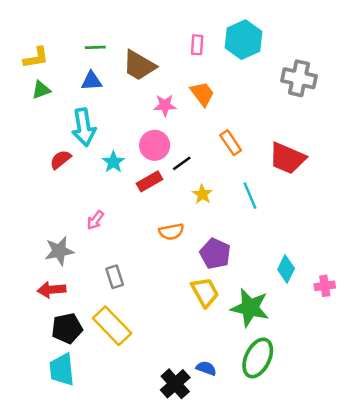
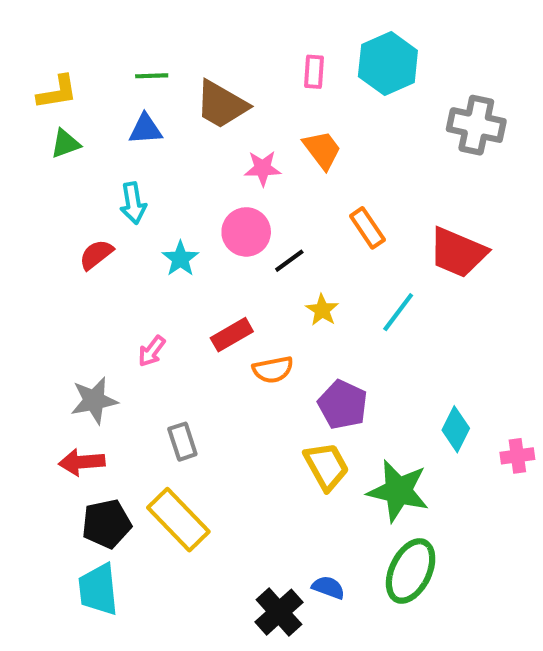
cyan arrow: (84, 127) -> (133, 203), size x0.7
red rectangle: (149, 181) -> (232, 335), moved
cyan line: (250, 196) -> (398, 312), turned 60

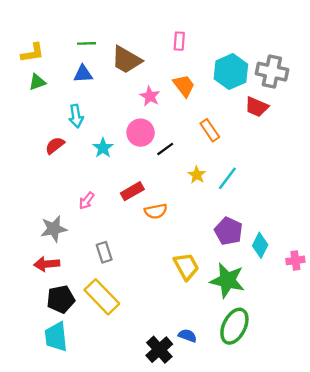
cyan hexagon: (388, 63) -> (231, 72), moved
pink star: (263, 168) -> (150, 96), turned 30
red trapezoid: (458, 252) -> (257, 107), moved, size x0.7
yellow star: (322, 310) -> (197, 175), moved
purple pentagon: (343, 405) -> (229, 231), moved

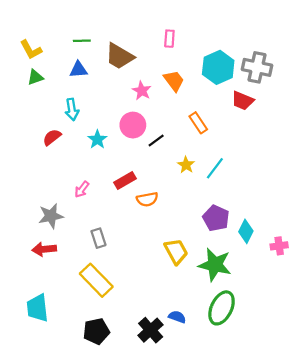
yellow L-shape: (33, 53) -> (31, 50), turned 70
black pentagon: (61, 299) -> (96, 331), moved
cyan trapezoid: (56, 337) -> (37, 308), moved

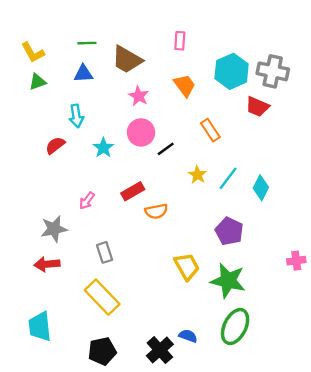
pink star: (142, 91) -> (139, 96), moved
cyan diamond: (246, 231) -> (261, 188), moved

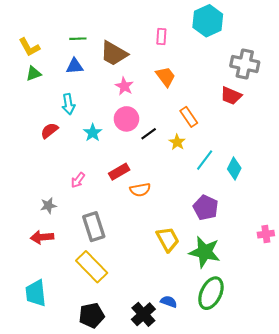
cyan hexagon: (232, 71) -> (208, 21), moved
yellow star: (197, 175) -> (177, 142), moved
gray star: (54, 229) -> (48, 206), size x0.7
gray rectangle: (105, 252) -> (94, 227), size x1.5

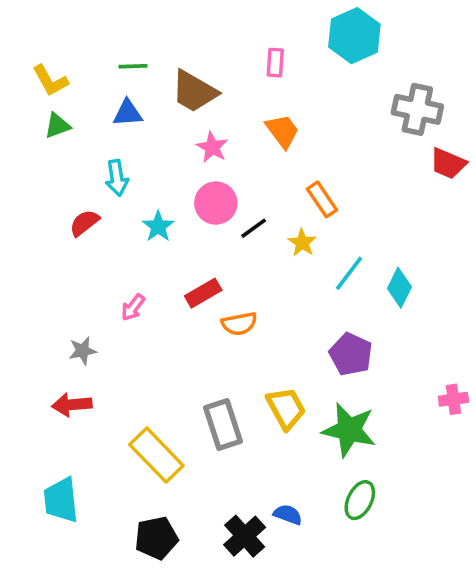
red trapezoid: (231, 96) -> (448, 163), moved
gray rectangle: (94, 227) -> (223, 424), moved
green ellipse: (211, 293) -> (360, 500), size x0.7

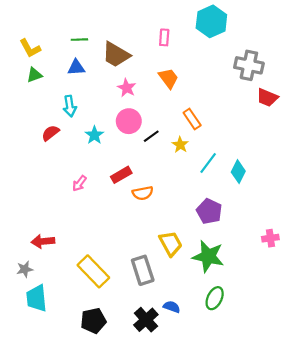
gray star: (83, 351) -> (25, 269), moved
gray rectangle: (223, 424) -> (143, 270), moved

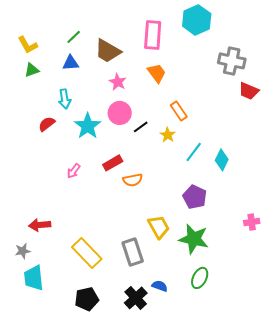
pink rectangle: (164, 37) -> (153, 35), size x1.8
green line: (79, 40) -> (74, 37), turned -42
cyan star: (94, 135) -> (88, 126), size x1.5

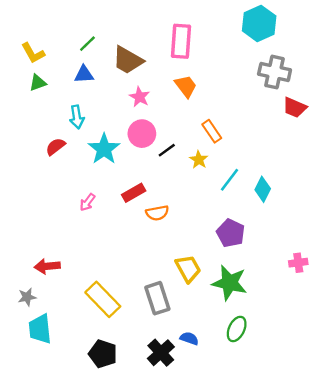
cyan hexagon: (197, 20) -> (259, 23), moved
black pentagon: (87, 299) -> (103, 354), turned 30

